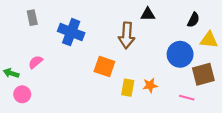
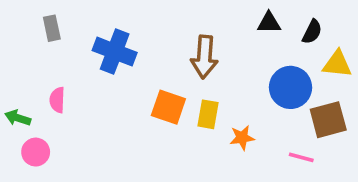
black triangle: (148, 14) -> (269, 23), moved
pink semicircle: (36, 62) -> (57, 100), turned -48
yellow rectangle: (128, 88) -> (208, 114), moved

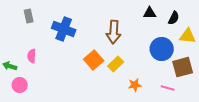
orange square: (168, 107) -> (94, 60), turned 30
yellow rectangle: (208, 114) -> (116, 64), turned 35
orange star: (242, 138) -> (135, 85), moved

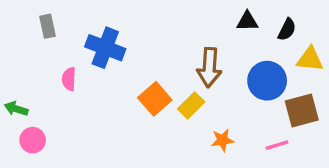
brown arrow: (114, 32) -> (209, 67), moved
pink semicircle: (32, 56) -> (69, 79), moved
pink line: (168, 88) -> (277, 145), turned -32

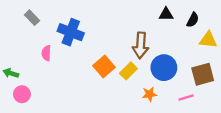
gray rectangle: (47, 26) -> (32, 18), turned -32
blue circle: (267, 81) -> (164, 68), moved

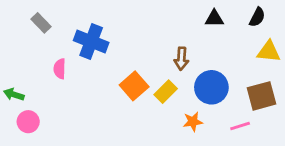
black semicircle: (193, 20) -> (257, 17), moved
brown arrow: (141, 45) -> (181, 59), size x0.7

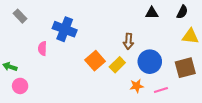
gray rectangle: (41, 23) -> (20, 16), moved
pink line: (240, 126) -> (161, 90), moved

